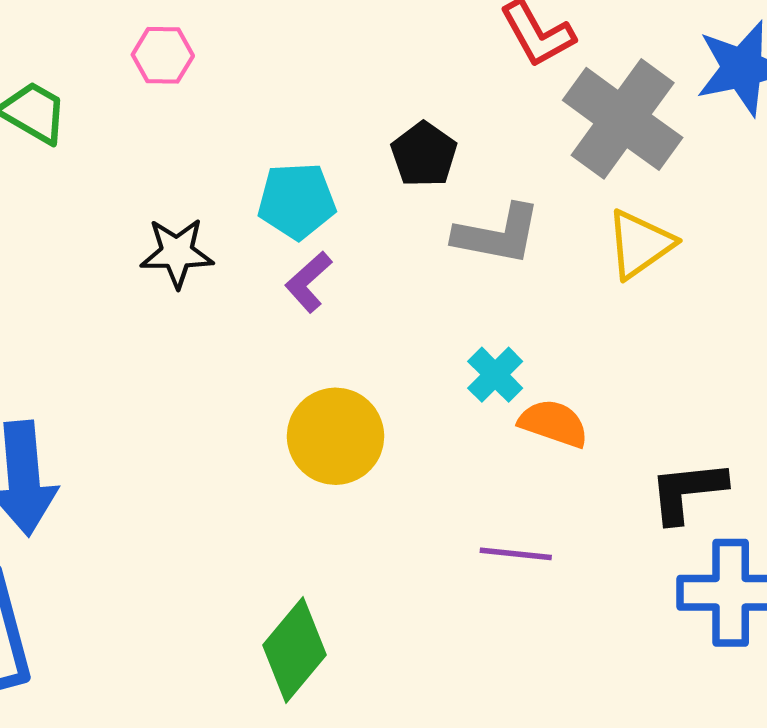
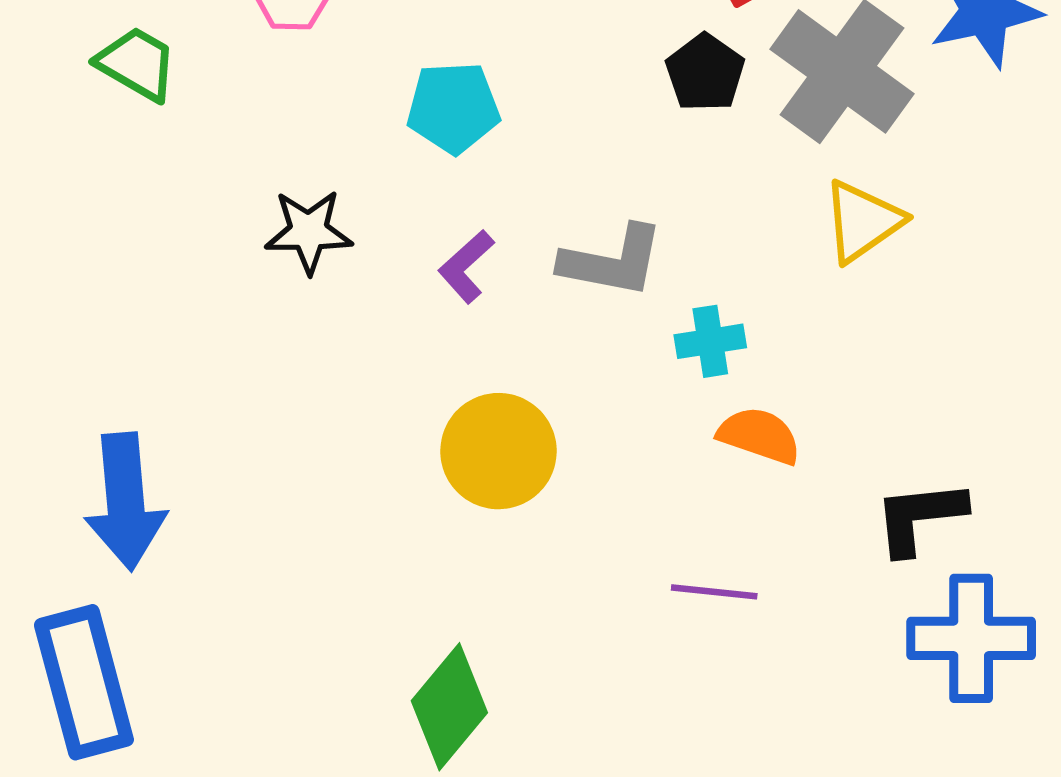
black pentagon: (424, 155) -> (705, 73), moved
cyan pentagon: (297, 201) -> (453, 108), moved
gray L-shape: (497, 234) -> (612, 261), moved
cyan cross: (495, 375) -> (710, 341), moved, turned 36

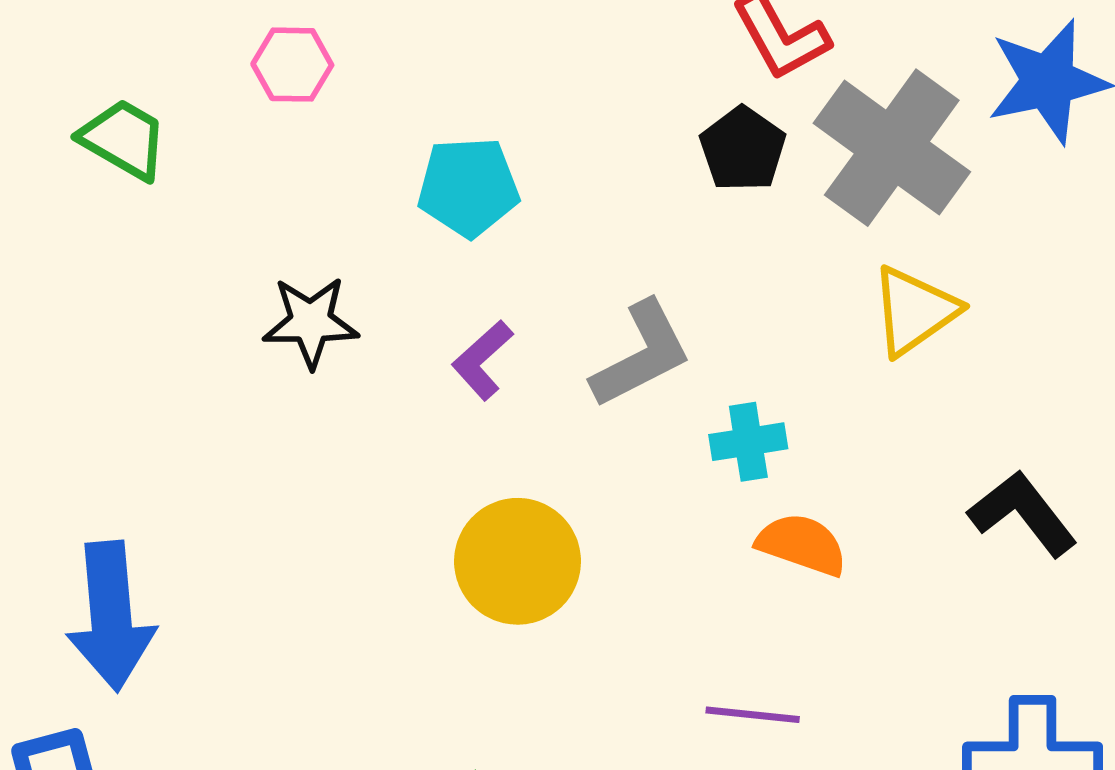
gray L-shape: (612, 261) -> (641, 354), turned -38
black L-shape: (919, 517) -> (1023, 513), moved, turned 58

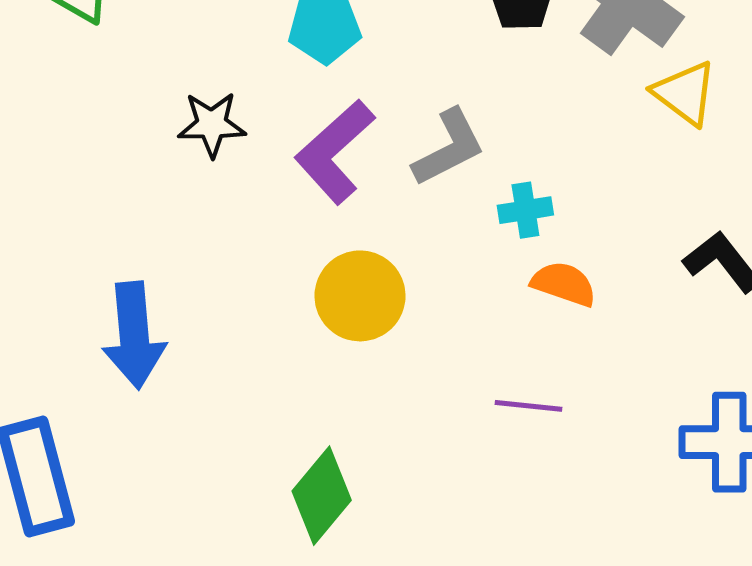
yellow triangle: (914, 311) -> (685, 93), moved, turned -48
purple L-shape: (482, 360) -> (335, 152), size x1.8
blue arrow: (111, 616) -> (134, 335), moved

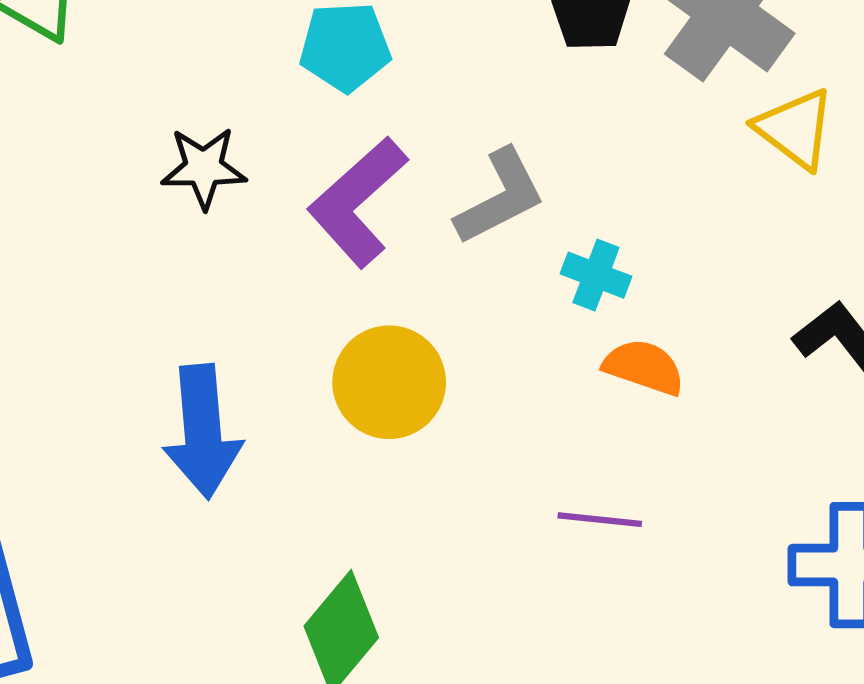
cyan cross: (525, 210) -> (596, 275), turned 30
blue arrow: (134, 335) -> (203, 431), moved

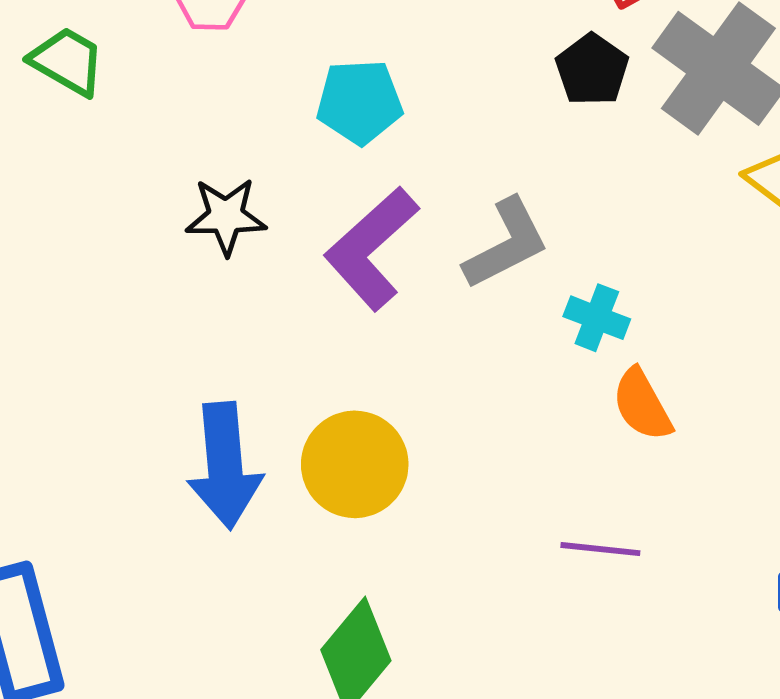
orange semicircle: (644, 367) -> (642, 405), turned -138
yellow circle: (389, 382) -> (355, 464), moved

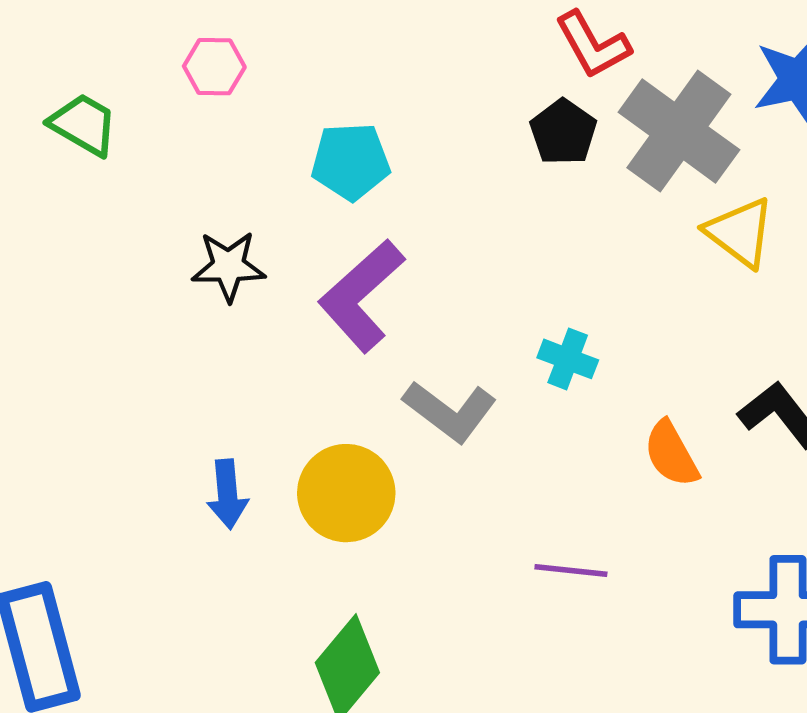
gray L-shape: (506, 244) -> (450, 411), moved, turned 64
orange semicircle: (642, 405) -> (671, 454), moved
blue arrow: (225, 466) -> (227, 494), size x0.6

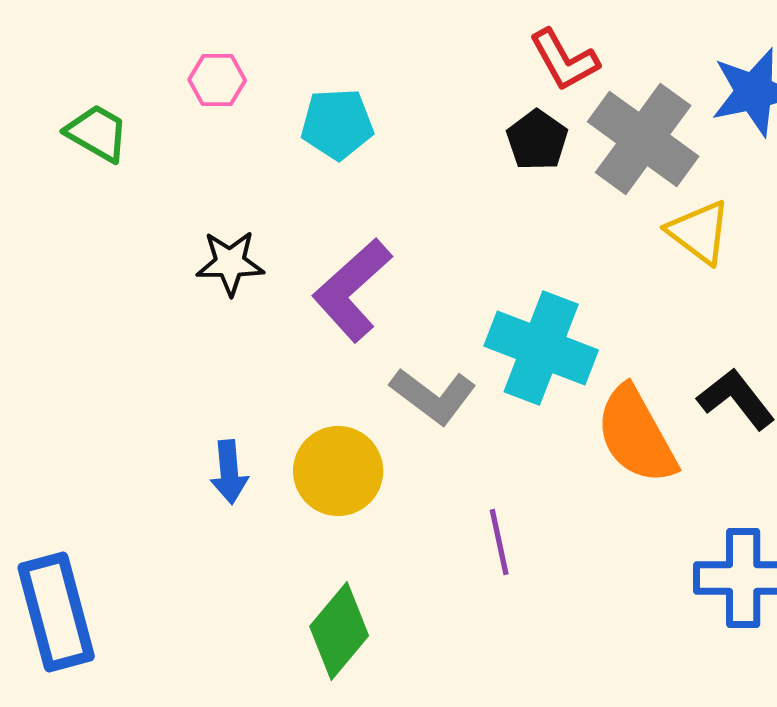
cyan pentagon: (351, 162) -> (337, 124), moved
cyan cross: (568, 359) -> (541, 348), size x2.0
orange semicircle: (671, 454) -> (636, 435), size x1.6
purple line: (571, 571) -> (499, 542), moved, turned 72

